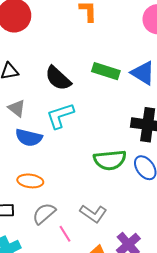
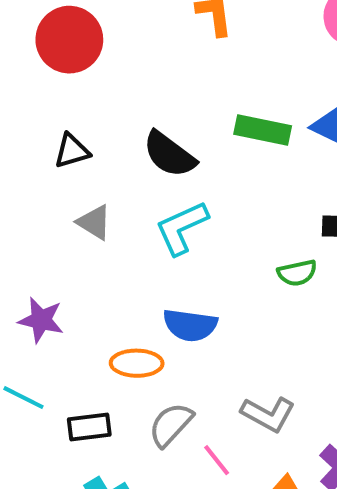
blue semicircle: (29, 138) -> (190, 325), moved
green semicircle: (110, 160) -> (297, 273), moved, size x0.6

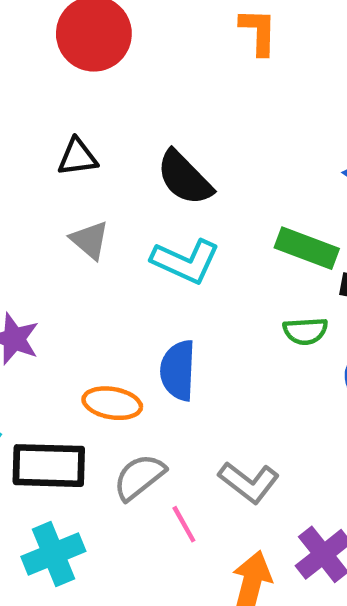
green rectangle: (263, 130) -> (307, 248), moved
cyan L-shape: (182, 228) -> (185, 261), turned -140
blue semicircle: (190, 325) -> (178, 370), turned 76
black rectangle: (89, 427) -> (49, 466), size x1.5

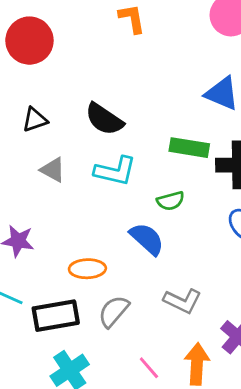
green semicircle: (305, 331) -> (171, 201), moved
blue semicircle: (178, 370) -> (147, 239), moved, turned 141
pink line: (184, 524) -> (149, 368), moved

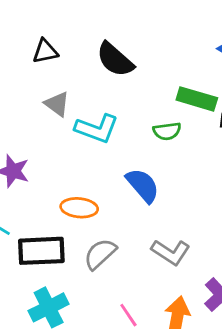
cyan L-shape: (115, 171) -> (97, 129), moved
green semicircle: (171, 201) -> (167, 131), moved

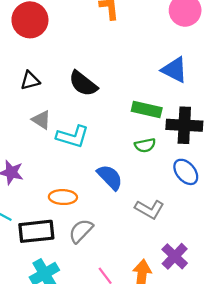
green semicircle: (167, 131) -> (145, 145), moved
gray L-shape: (171, 252) -> (149, 209), moved

